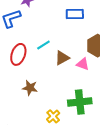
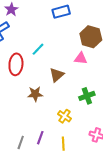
brown triangle: (62, 58) -> (57, 75), moved
green cross: (80, 102) -> (87, 96), size x0.7

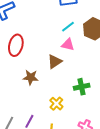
cyan line: (38, 49) -> (68, 27), moved
pink triangle: (81, 58) -> (68, 45), moved

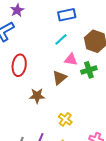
cyan line: (68, 27) -> (61, 39), moved
green cross: (82, 87) -> (89, 70), moved

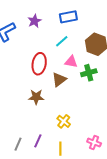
purple star: (17, 10) -> (35, 21), moved
red ellipse: (19, 65) -> (39, 64), moved

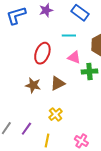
blue rectangle: (68, 17) -> (80, 13), turned 36
cyan line: (62, 41) -> (69, 35), turned 32
brown triangle: (59, 80) -> (58, 83), moved

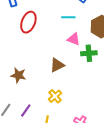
red ellipse: (42, 53) -> (28, 22), moved
brown star: (33, 85) -> (18, 75), moved

